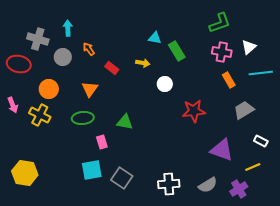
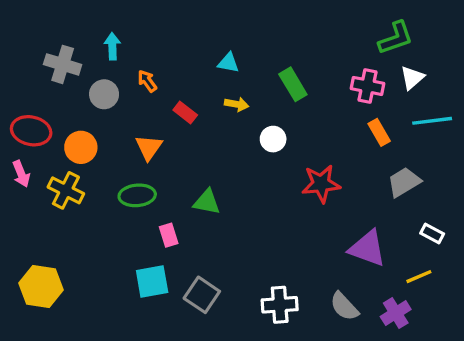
green L-shape: (220, 23) -> (396, 38), moved
cyan triangle: (155, 38) -> (228, 63), moved
red ellipse: (19, 64) -> (31, 131), moved
gray semicircle: (208, 185) -> (344, 306), turned 78

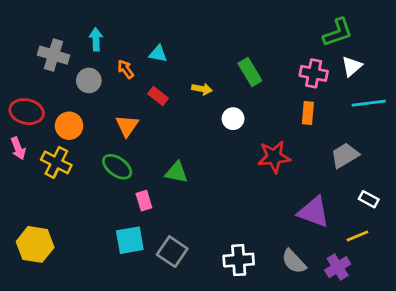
cyan triangle: (228, 63) -> (158, 54), moved
orange rectangle: (379, 132) -> (308, 113), moved, turned 35
green ellipse: (137, 195) -> (117, 167), turned 40

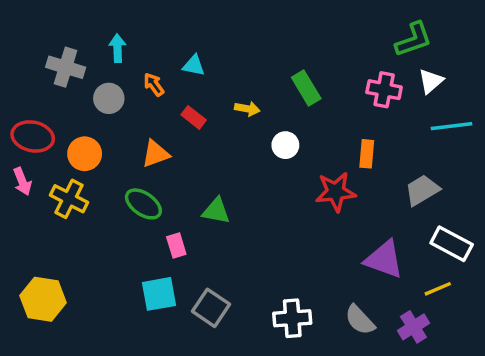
orange rectangle: (308, 113) -> (367, 154), moved
orange triangle: (127, 126) -> (156, 154), turned 35
white rectangle: (369, 199) -> (452, 244), size x1.6

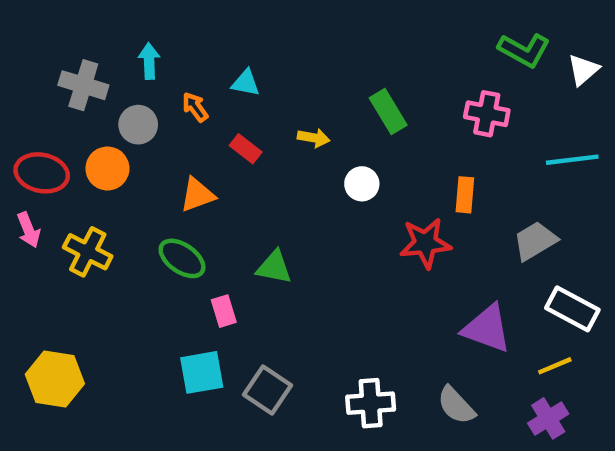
green L-shape: (413, 40) -> (524, 50), turned 48
white triangle: (431, 81) -> (583, 70), moved
orange circle: (85, 154) -> (107, 168), moved
purple cross: (413, 327) -> (548, 418), moved

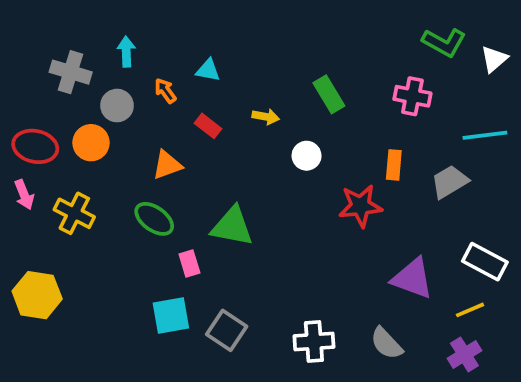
gray trapezoid: (535, 241) -> (450, 182), moved
green triangle: (274, 267) -> (232, 226), size x1.4
yellow hexagon: (55, 379) -> (37, 295), moved

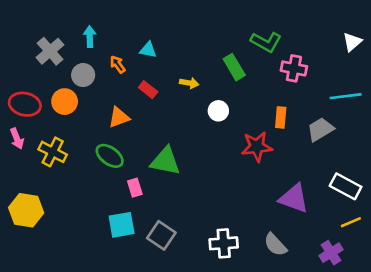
green L-shape: (444, 42) -> (266, 42), moved
gray cross: (71, 72) -> (50, 51), turned 32
yellow line: (470, 310) -> (351, 222), moved

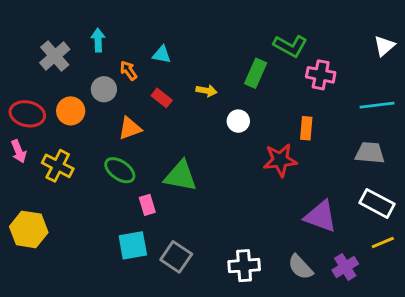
green rectangle: (234, 67) -> (256, 73), turned 55
gray circle: (83, 75) -> (104, 89), moved
gray trapezoid: (320, 129) -> (370, 153), moved, turned 36
purple cross: (331, 253) -> (345, 267), moved

